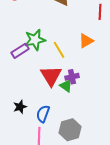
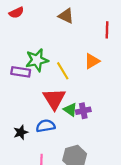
purple rectangle: (20, 51) -> (21, 72), turned 42
purple cross: (72, 77) -> (83, 111), moved
blue semicircle: (43, 114) -> (46, 126), moved, turned 60

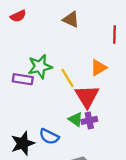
red triangle: (54, 99) -> (87, 96), moved
blue semicircle: (46, 126) -> (49, 137), turned -144
black star: (21, 132) -> (23, 143), size x1.5

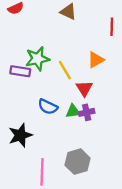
red triangle: (87, 96) -> (84, 88), size x0.7
green triangle: (76, 119) -> (73, 111), turned -42
blue semicircle: (49, 137) -> (48, 107), moved

